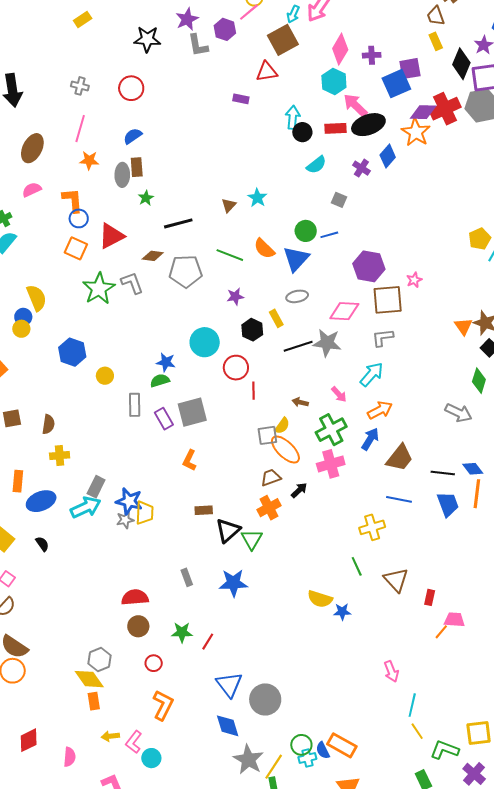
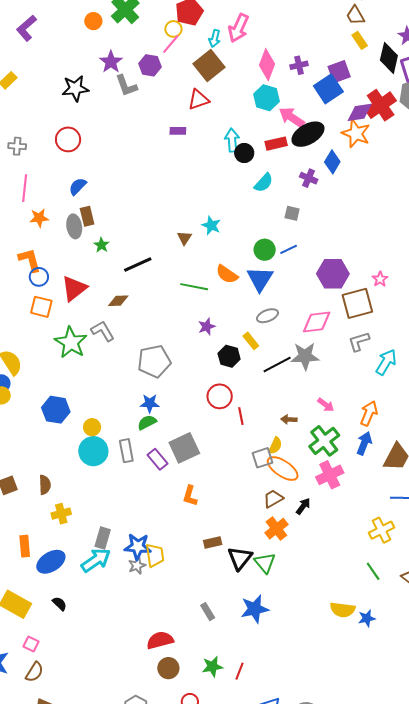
gray pentagon: (186, 271) -> (154, 361), moved
cyan circle: (205, 342) -> (93, 451), moved
cyan arrow: (372, 374) -> (386, 362), moved
orange arrow: (380, 410) -> (369, 413), turned -30

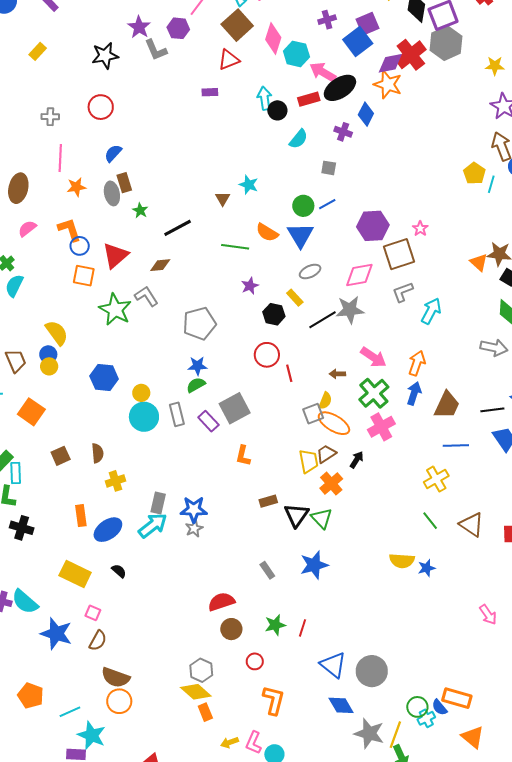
pink diamond: (267, 65) -> (273, 39), moved
pink arrow: (326, 405) -> (373, 357), size x1.5
yellow trapezoid: (155, 555) -> (309, 461), moved

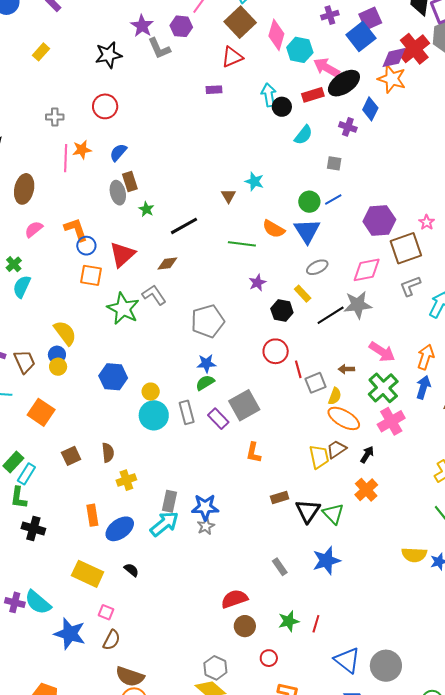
orange star: (76, 187) -> (82, 150), moved
gray square: (313, 414) -> (315, 383), moved
cyan rectangle: (16, 473) -> (26, 474), turned 35
orange cross: (331, 484) -> (366, 490), moved

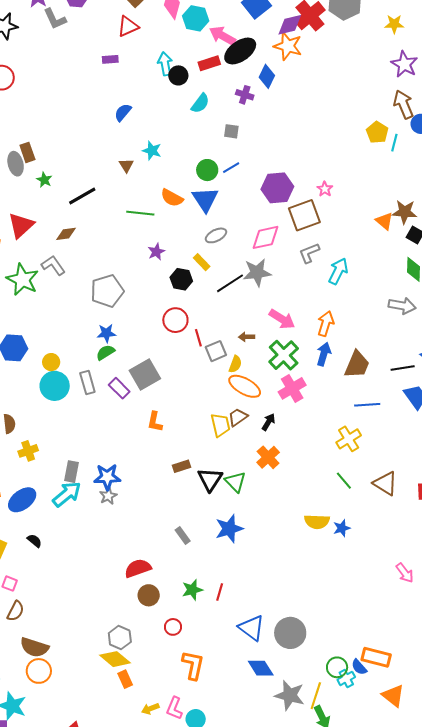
blue semicircle: (118, 152) -> (123, 112), moved

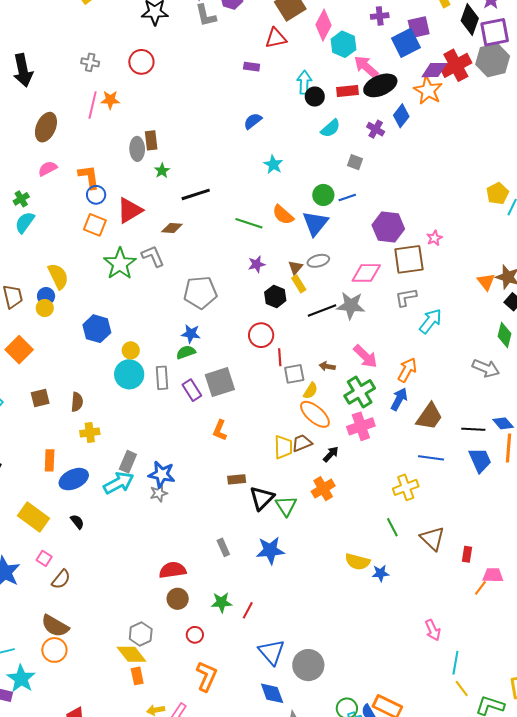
brown triangle: (126, 165) -> (295, 267), moved
brown semicircle: (16, 611) -> (61, 579), moved

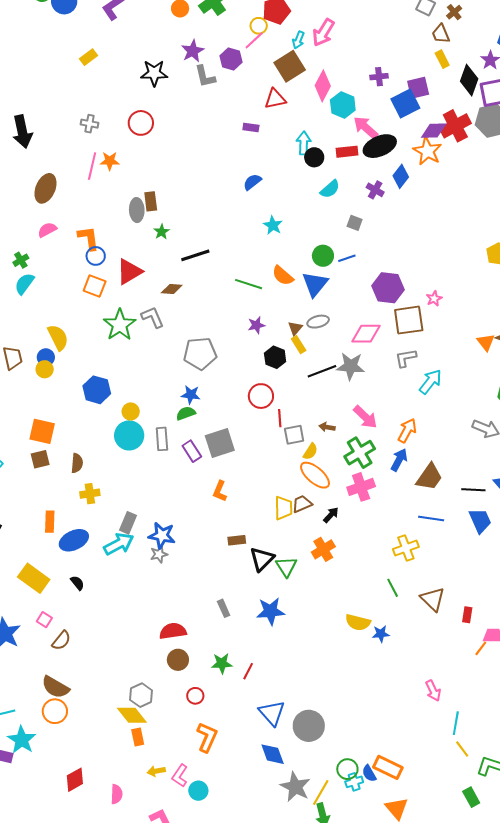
orange square: (19, 350) -> (42, 431), moved, turned -32

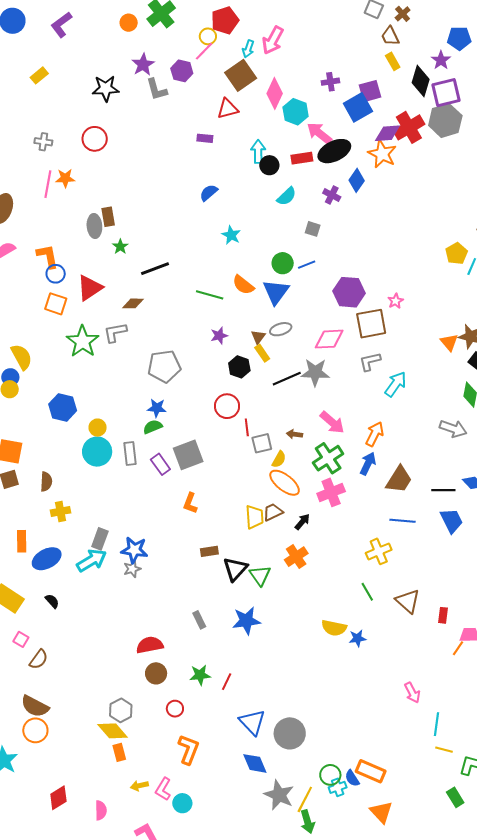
gray L-shape: (153, 317) -> (115, 332), turned -75
yellow line: (462, 749) -> (444, 750), turned -36

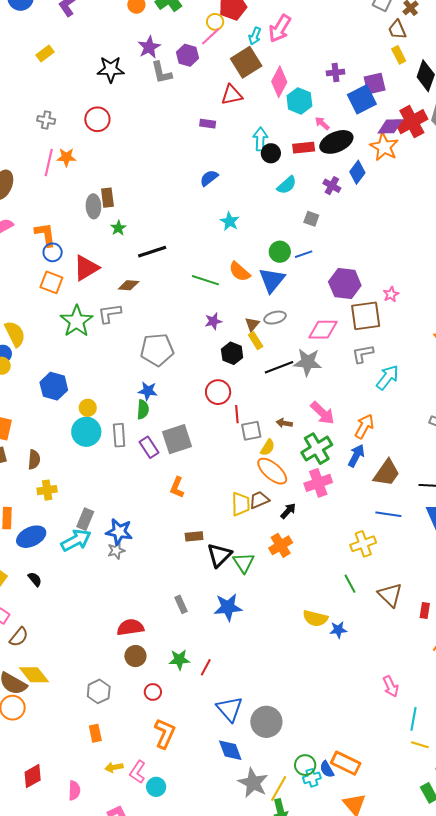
pink arrow: (319, 133) -> (322, 123), size x0.6
green semicircle: (153, 427) -> (143, 409), turned 114
yellow diamond: (113, 731) -> (34, 675), moved

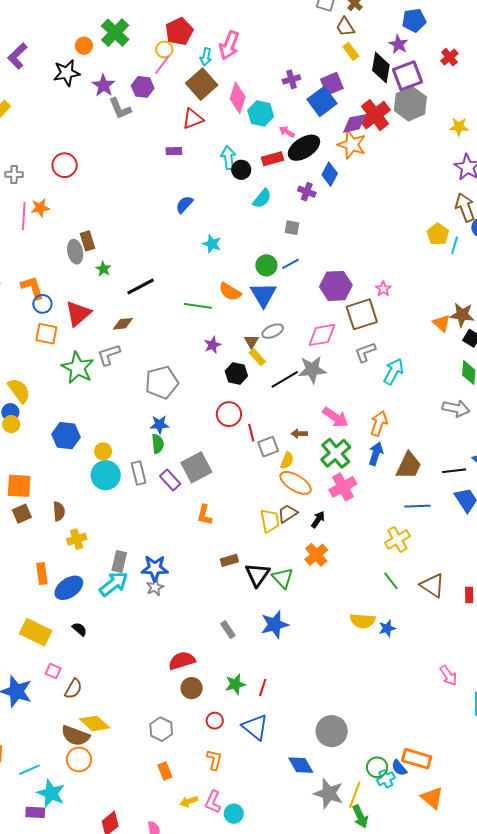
black star: (111, 69) -> (67, 73), moved
blue triangle: (230, 709) -> (255, 727), moved
orange L-shape: (165, 733) -> (214, 760), moved, size x0.7

